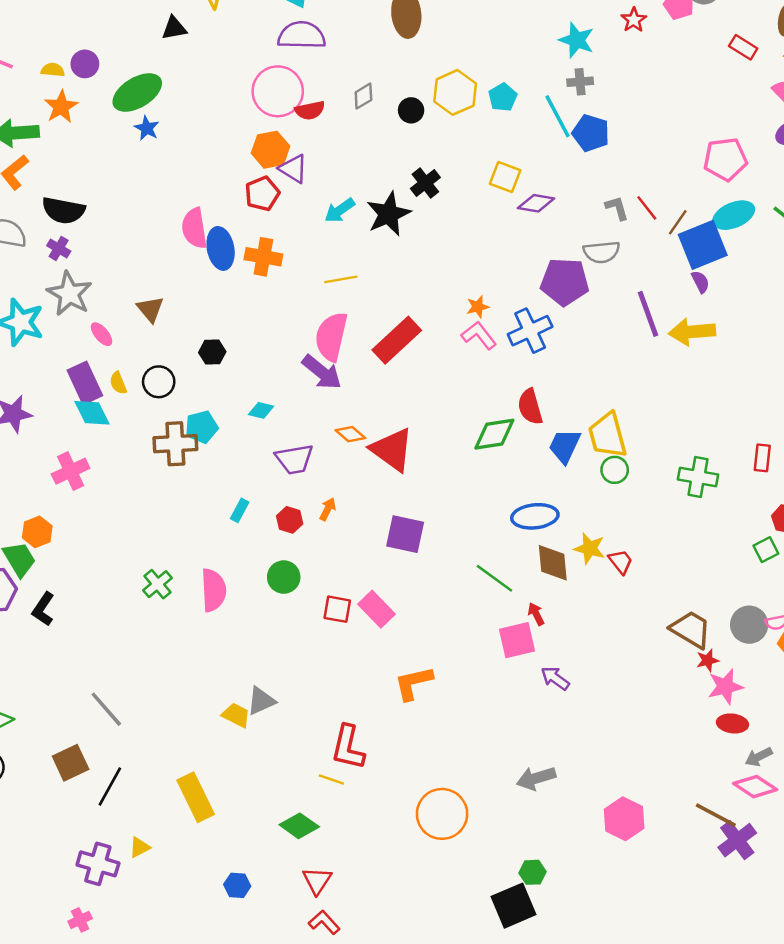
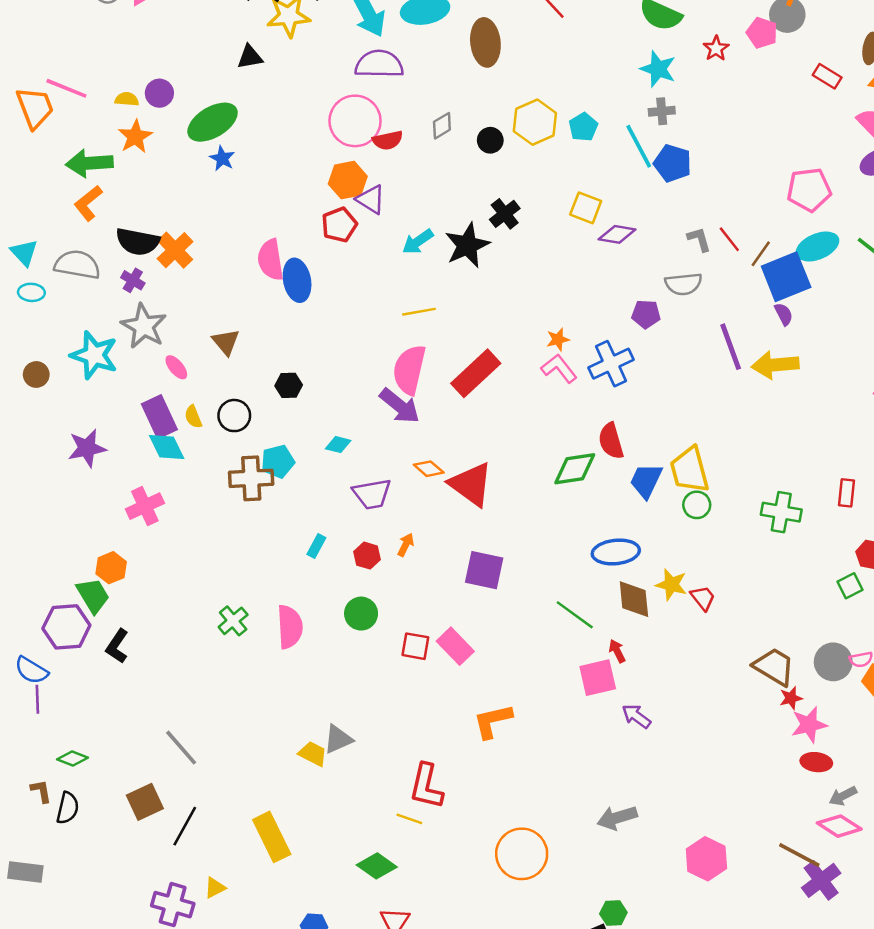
orange cross: (263, 257) -> (175, 250), moved, turned 36
purple pentagon: (565, 282) -> (646, 314), size x0.6

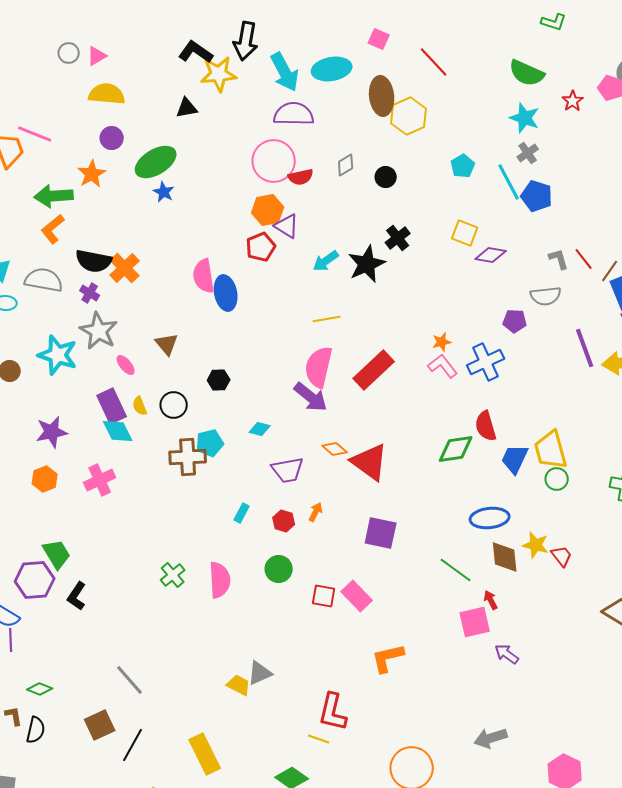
yellow semicircle: (127, 99) -> (107, 94), moved, size x1.8
gray cross: (662, 111) -> (528, 153), turned -30
yellow hexagon: (535, 122) -> (409, 116), moved
orange hexagon: (111, 568) -> (45, 479), moved

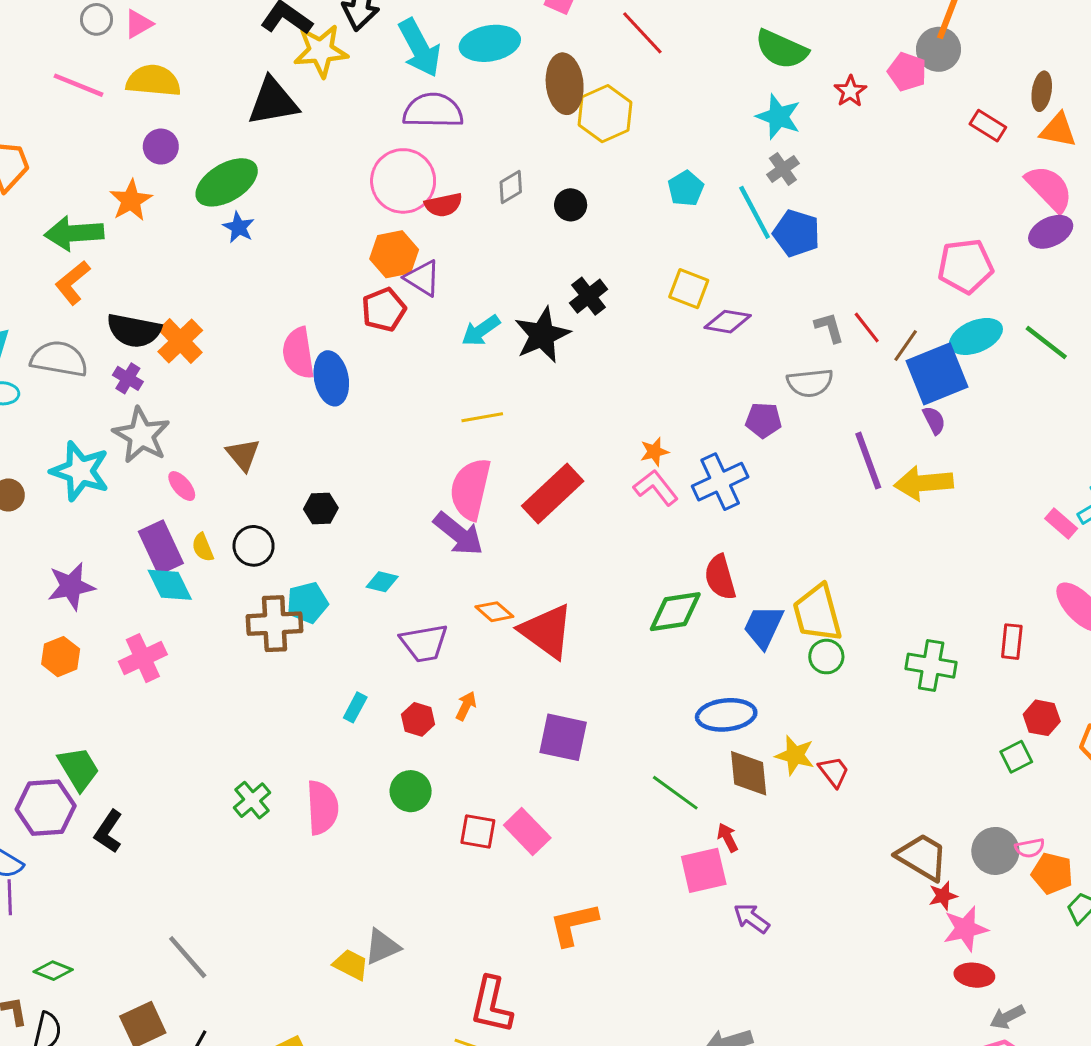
black triangle: (187, 108) -> (273, 102), size x1.6
pink line: (35, 134) -> (79, 85), moved

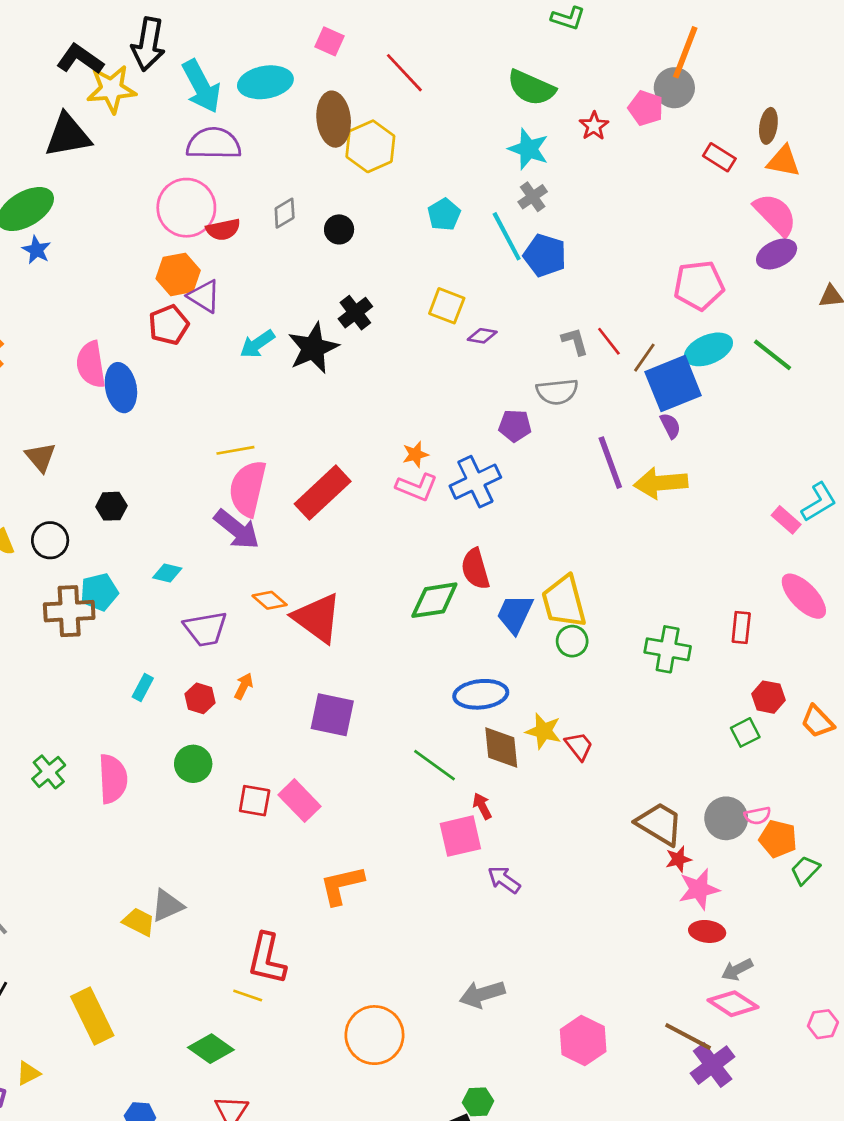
purple diamond: (728, 322) -> (482, 336), size x0.7
yellow line: (482, 417) -> (235, 450), moved
pink L-shape: (656, 488) -> (417, 487), turned 150

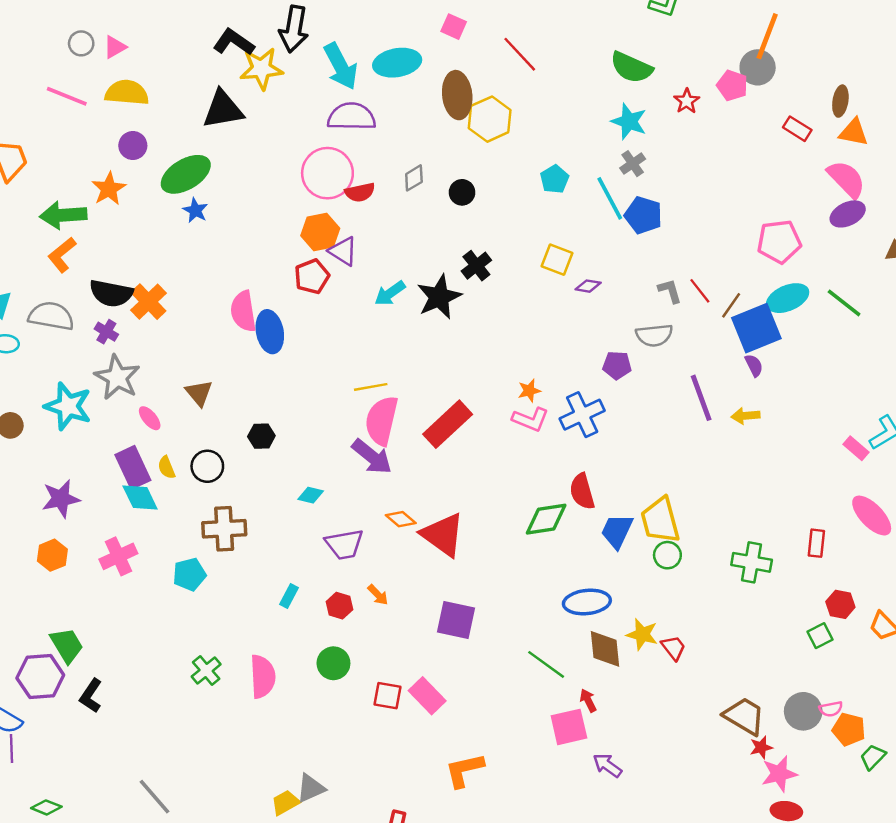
yellow arrow: (661, 483) -> (746, 416), size x0.6
cyan pentagon: (99, 592) -> (189, 574), moved
orange arrow: (244, 686) -> (378, 595), turned 110
yellow trapezoid: (139, 922) -> (285, 803), turned -56

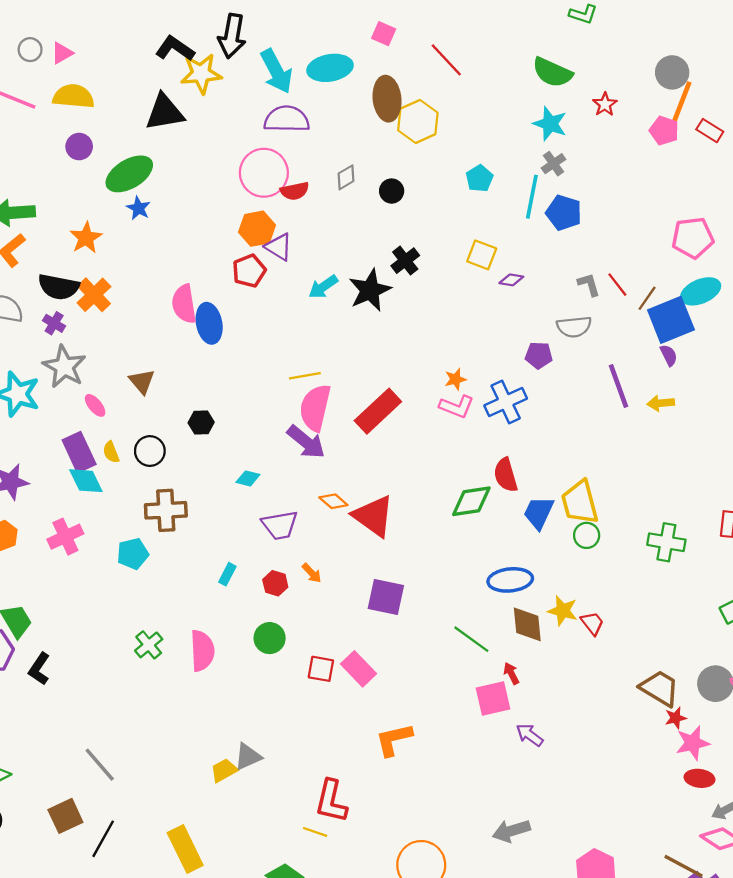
orange line: (767, 36) -> (681, 103), moved
pink pentagon: (732, 85) -> (664, 131), moved
orange star: (109, 189) -> (86, 238), moved
cyan line: (610, 198) -> (532, 197), turned 39

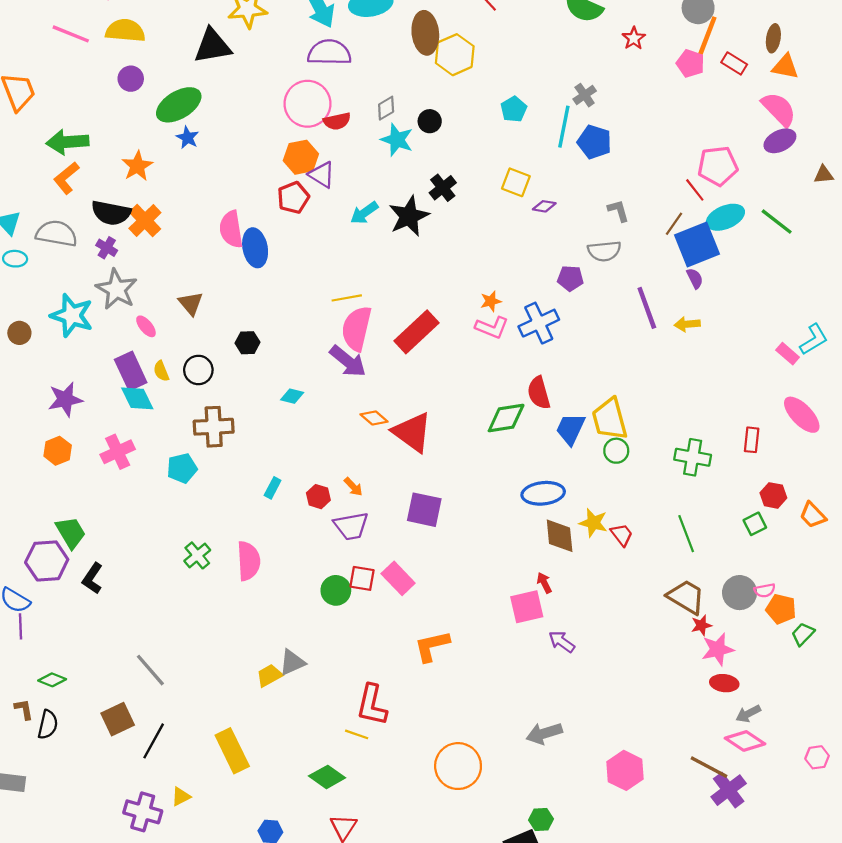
cyan star: (550, 124) -> (397, 140), moved
red line: (617, 285) -> (695, 190), moved
purple trapezoid: (280, 525) -> (351, 526), moved
green circle: (270, 638) -> (336, 590), moved
green line: (471, 639) -> (686, 534), moved, turned 33

